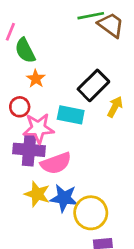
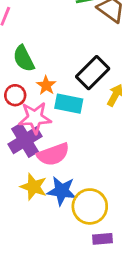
green semicircle: (25, 51) -> (24, 59), moved
orange star: (36, 79) -> (46, 85), moved
purple cross: (29, 150) -> (25, 140), turned -36

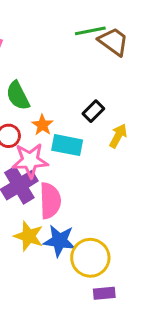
black rectangle: (93, 73) -> (93, 111), size x0.6
pink semicircle: (53, 154) -> (50, 201), turned -72

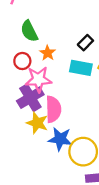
cyan rectangle: (67, 145) -> (81, 68), moved
yellow star: (29, 236) -> (37, 123), moved

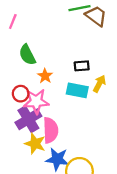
black rectangle: (85, 43) -> (82, 66), turned 40
red circle: (22, 61) -> (21, 94), moved

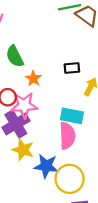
cyan rectangle: (77, 90) -> (72, 116), moved
pink semicircle: (51, 130) -> (67, 136), moved

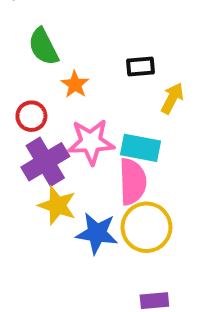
pink star: (24, 105) -> (91, 142), moved
yellow circle: (70, 179) -> (146, 227), moved

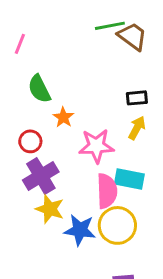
black rectangle: (141, 67) -> (137, 98), moved
pink star: (91, 142) -> (96, 146), moved
cyan rectangle: (141, 148) -> (129, 179), moved

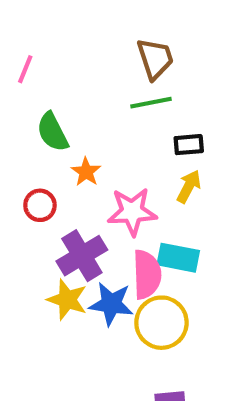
green line: (110, 26) -> (151, 103), moved
brown trapezoid: (132, 36) -> (155, 59), moved, turned 36
purple cross: (41, 176) -> (82, 256), moved
blue star: (80, 230) -> (111, 304), moved

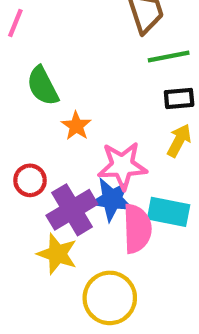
green line: (151, 103) -> (169, 57), moved
red circle: (40, 205) -> (30, 180), moved
blue star: (111, 304) -> (112, 199), moved
yellow circle: (161, 323) -> (110, 298), moved

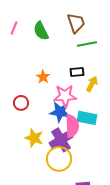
green semicircle: (43, 86) -> (41, 31), moved
black rectangle: (179, 98) -> (77, 72), moved
purple cross: (72, 210) -> (61, 140), moved

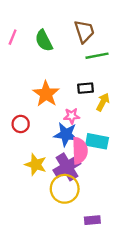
orange star: (43, 77) -> (46, 94), size x1.6
pink star: (65, 96) -> (72, 116), size x0.6

